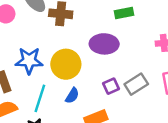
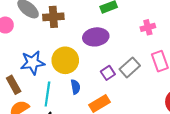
blue semicircle: (72, 96) -> (75, 87), turned -32

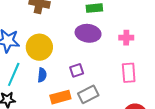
purple ellipse: (96, 37) -> (88, 33), moved
gray rectangle: (130, 67) -> (88, 94), moved

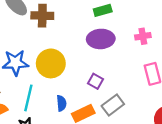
purple square: (77, 70) -> (95, 81), turned -32
blue semicircle: (42, 75) -> (61, 103), moved

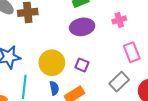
yellow circle: (51, 63) -> (52, 63), moved
gray rectangle: (113, 105) -> (119, 82), moved

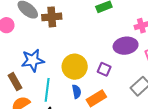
purple ellipse: (82, 27) -> (126, 46), moved

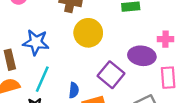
yellow circle: (75, 67) -> (88, 33), moved
purple square: (104, 69) -> (111, 75), size x1.6

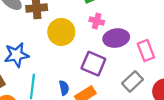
pink cross: (165, 39) -> (97, 21), moved, turned 32

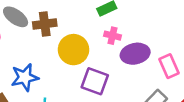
purple square: (93, 64) -> (95, 81), moved

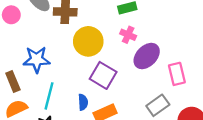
purple ellipse: (135, 54) -> (147, 56), turned -44

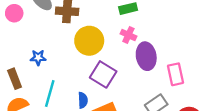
purple ellipse: (147, 56) -> (146, 56), turned -55
blue star: (37, 60) -> (38, 58), size x0.6

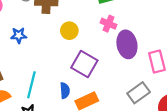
yellow circle: (89, 41) -> (69, 31), size x0.6
blue star: (38, 58) -> (19, 35), moved

